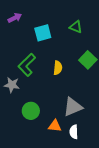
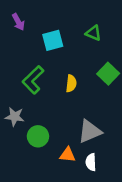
purple arrow: (15, 18) -> (18, 22), turned 88
gray star: (12, 85) -> (15, 117), moved

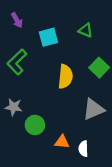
green L-shape: (33, 80) -> (17, 62), moved
yellow semicircle: (71, 83) -> (65, 77), size x1.5
gray triangle: (90, 131) -> (94, 109), moved

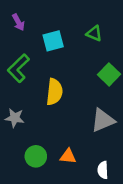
yellow semicircle: (65, 77) -> (54, 92), moved
green circle: (35, 125) -> (36, 156), moved
white semicircle: (83, 149) -> (103, 170), moved

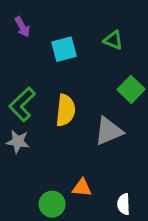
green L-shape: (18, 68) -> (22, 104), moved
gray triangle: (103, 120) -> (109, 131), moved
green circle: (36, 156) -> (52, 204), moved

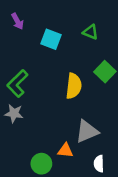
cyan square: (64, 49) -> (51, 39), turned 36
yellow semicircle: (65, 110) -> (74, 86), moved
gray triangle: (109, 131) -> (87, 131), moved

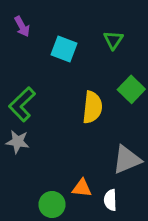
green triangle: (90, 32) -> (113, 40), turned 42
gray triangle: (87, 131) -> (127, 160), moved
white semicircle: (99, 164) -> (110, 200), moved

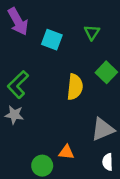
purple arrow: (22, 26) -> (18, 21), size x1.6
white semicircle: (110, 200) -> (108, 162), moved

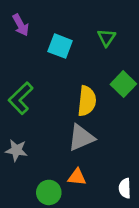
purple arrow: (18, 21) -> (21, 25), size x0.7
gray star: (14, 115) -> (16, 150), moved
gray triangle: (103, 129) -> (81, 138), moved

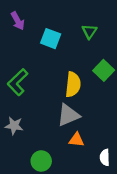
orange triangle: (77, 177) -> (77, 140), moved

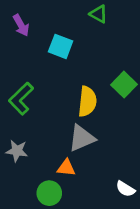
green triangle: (89, 31) -> (99, 14), moved, turned -35
orange triangle: (77, 140) -> (66, 168), moved
white semicircle: (105, 157) -> (125, 189), turned -56

